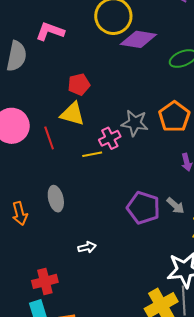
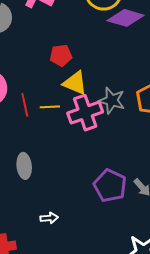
yellow triangle: (72, 114) -> (75, 83), moved
pink cross: (110, 138) -> (85, 113), size x1.6
yellow line: (92, 154) -> (50, 107), moved

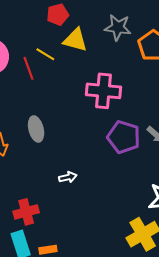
gray star: (112, 100) -> (118, 27), moved
yellow line: (50, 107) -> (45, 54), moved, turned 42
pink cross: (85, 113) -> (103, 91), moved, turned 32

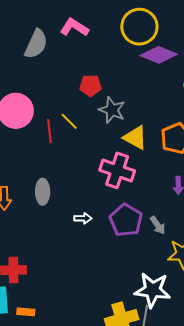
gray star: (118, 27) -> (112, 110), moved
yellow triangle: (75, 40) -> (135, 138), moved
white arrow: (68, 177) -> (83, 218), moved

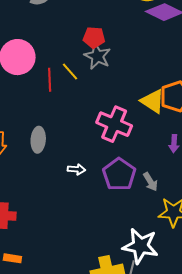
gray star: (112, 110) -> (97, 56), moved
yellow triangle: (135, 138) -> (153, 101), moved

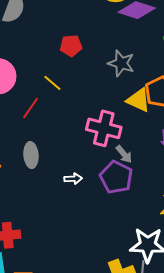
gray star: (97, 56) -> (121, 63), moved
red line: (50, 80) -> (31, 108), moved, turned 45
gray arrow: (150, 182) -> (124, 154), moved

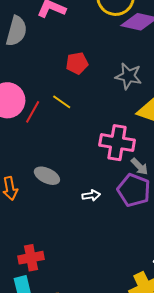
red line: (31, 108) -> (33, 112), moved
gray ellipse: (31, 155) -> (47, 176), turned -55

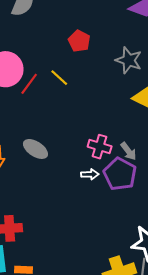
red pentagon: (77, 63) -> (79, 41), turned 30
pink cross: (117, 143) -> (100, 147), moved, size x0.7
white arrow: (91, 195) -> (90, 174), moved

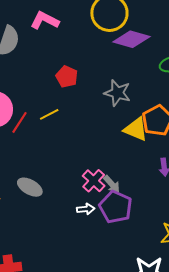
yellow line: (59, 78) -> (49, 114), turned -66
pink cross: (100, 147) -> (94, 181), turned 30
gray arrow: (128, 151) -> (112, 184), moved

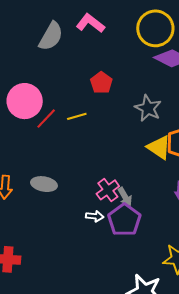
gray ellipse: (30, 187) -> (44, 184), turned -30

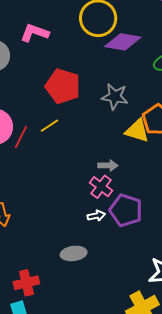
red pentagon: (101, 83) -> (63, 86), size x1.6
gray ellipse: (44, 184) -> (74, 253), moved
gray arrow: (125, 197) -> (108, 165), moved, turned -42

